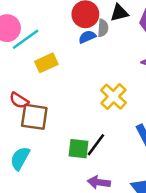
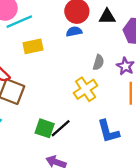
gray semicircle: (103, 28) -> (98, 62), moved

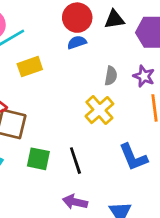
green square: (45, 128) -> (38, 159), moved
black line: (61, 128) -> (75, 161), turned -60

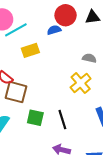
blue semicircle: (77, 42) -> (54, 30), moved
gray semicircle: (111, 76) -> (89, 58), turned -88

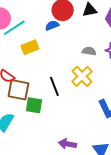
green square: (35, 118) -> (34, 105), moved
black line: (62, 120) -> (54, 86), moved

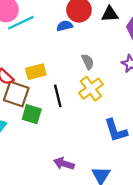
yellow rectangle: (30, 47) -> (36, 72), moved
gray semicircle: (89, 51) -> (88, 62), moved, turned 48

